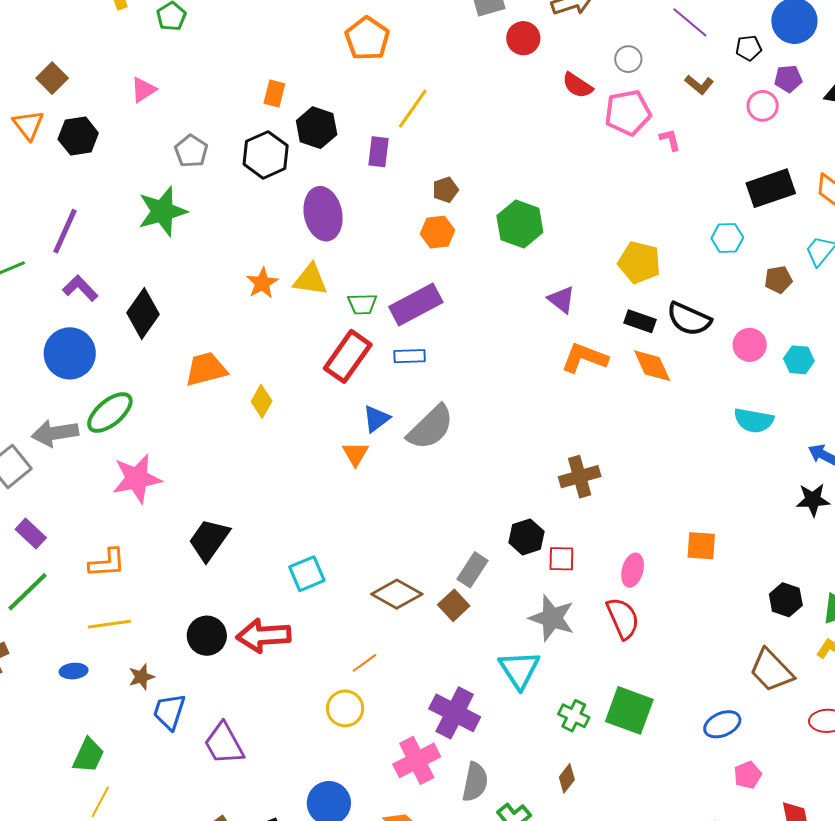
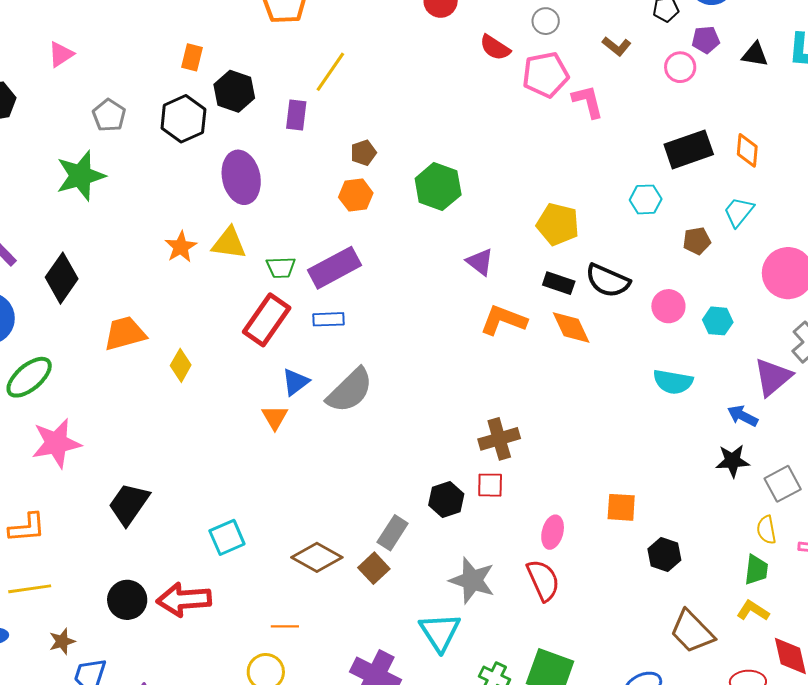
pink L-shape: (670, 140) -> (588, 101), size x1.5
red square: (561, 559) -> (490, 485), moved
black hexagon: (786, 600) -> (664, 555), moved
orange line: (364, 663) -> (285, 626), turned 36

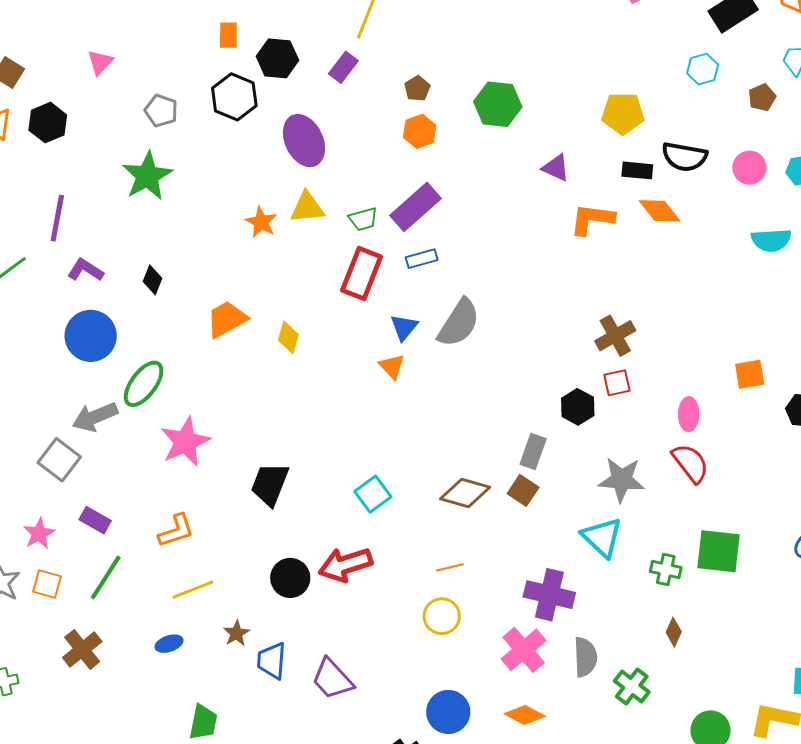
purple rectangle: (296, 115) -> (343, 67), turned 44
black diamond: (62, 278) -> (152, 280), size x0.6

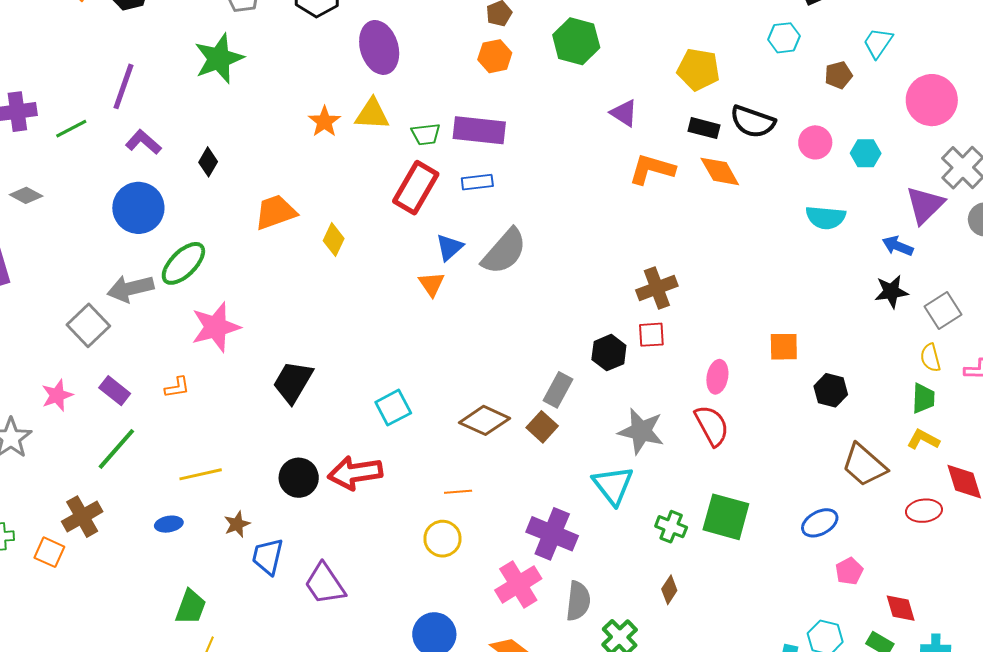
purple rectangle: (416, 207) -> (479, 130), turned 39
orange L-shape: (176, 531) -> (177, 387), moved, size x0.7
orange square: (47, 584) -> (49, 552), moved

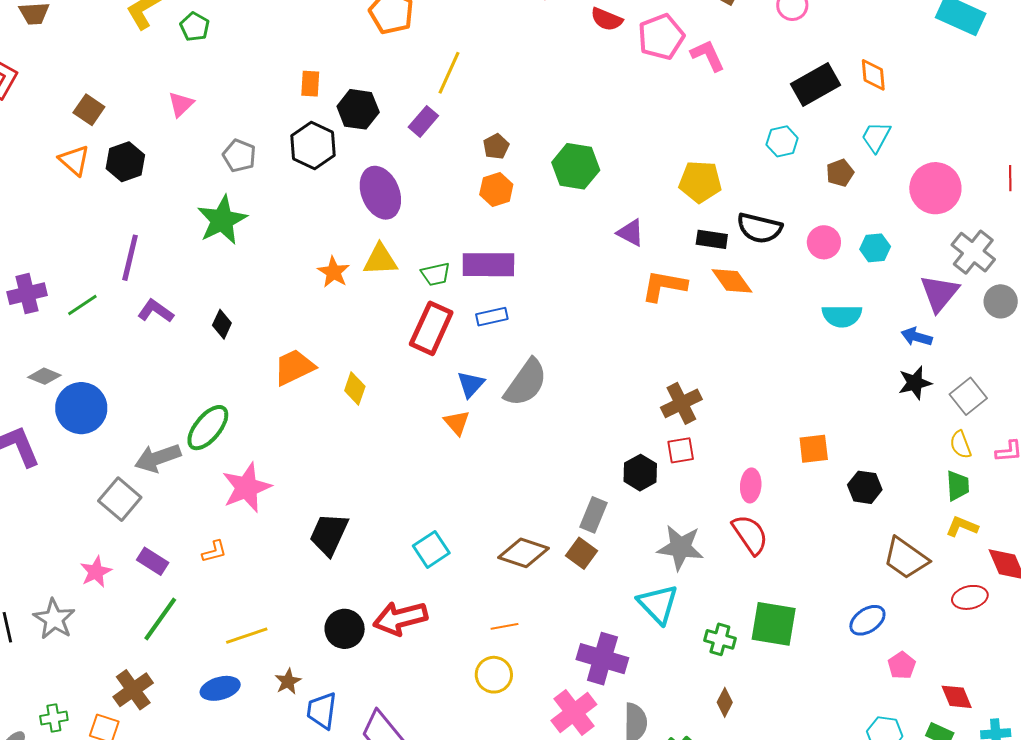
blue circle: (138, 208) -> (81, 408), moved
blue ellipse: (169, 524) -> (220, 688), size x1.4

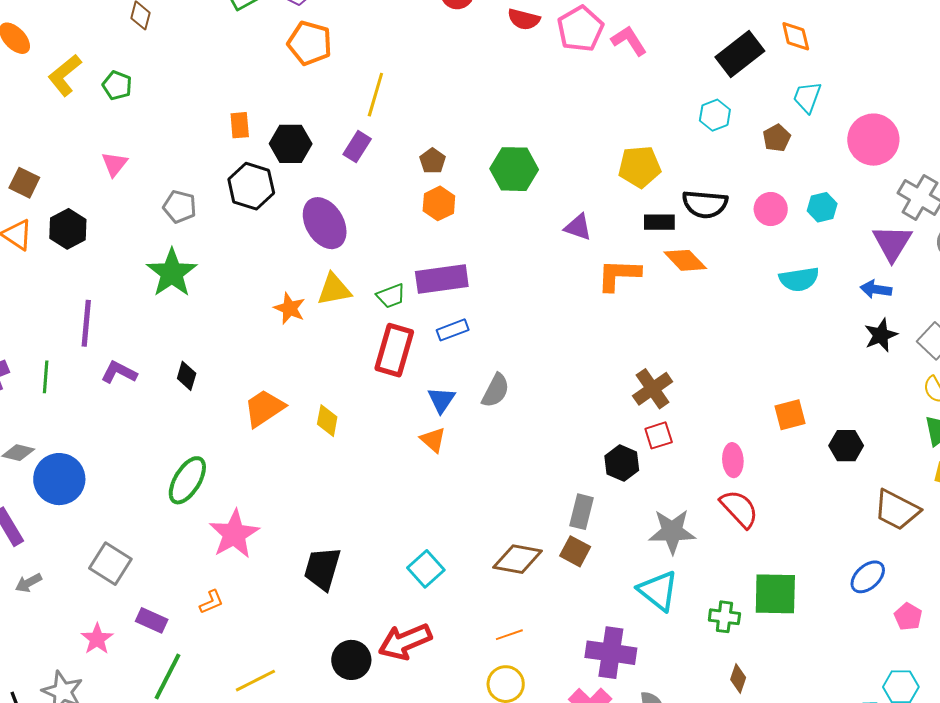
green line: (82, 305) -> (46, 377), turned -44
gray semicircle: (526, 383) -> (496, 390), size x0.7
gray arrow: (158, 458) -> (28, 583), moved, size x0.6

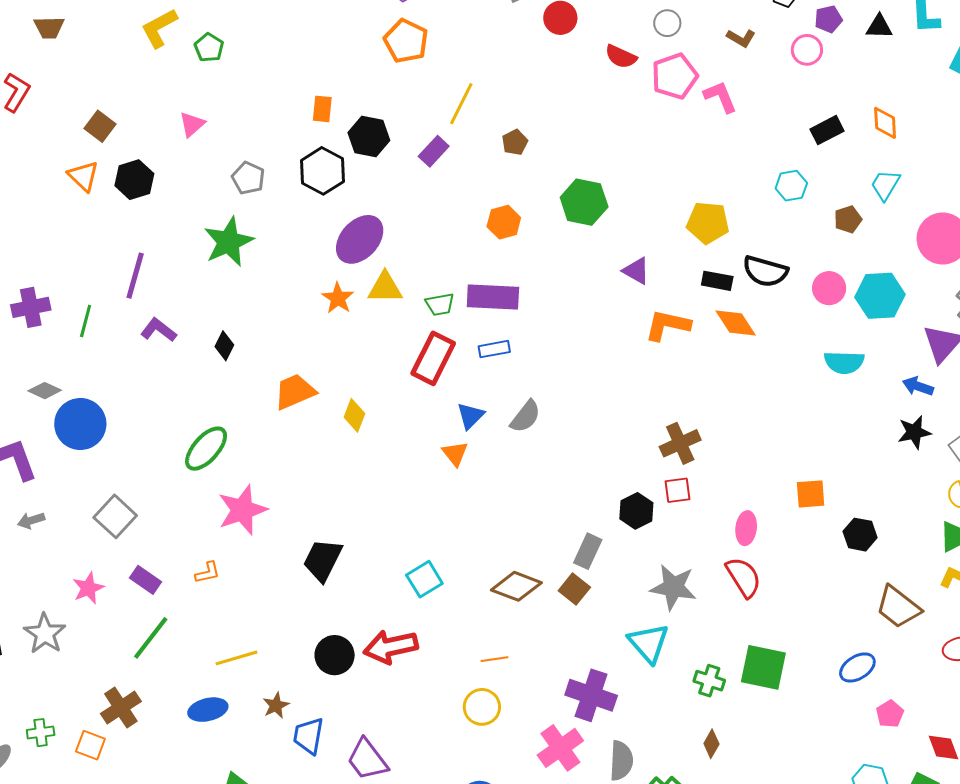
black rectangle: (740, 54) -> (827, 130), size x0.7
brown pentagon: (433, 161) -> (515, 142), moved
cyan hexagon: (822, 207) -> (880, 296), size x1.6
purple ellipse: (325, 223) -> (360, 239), moved, turned 63

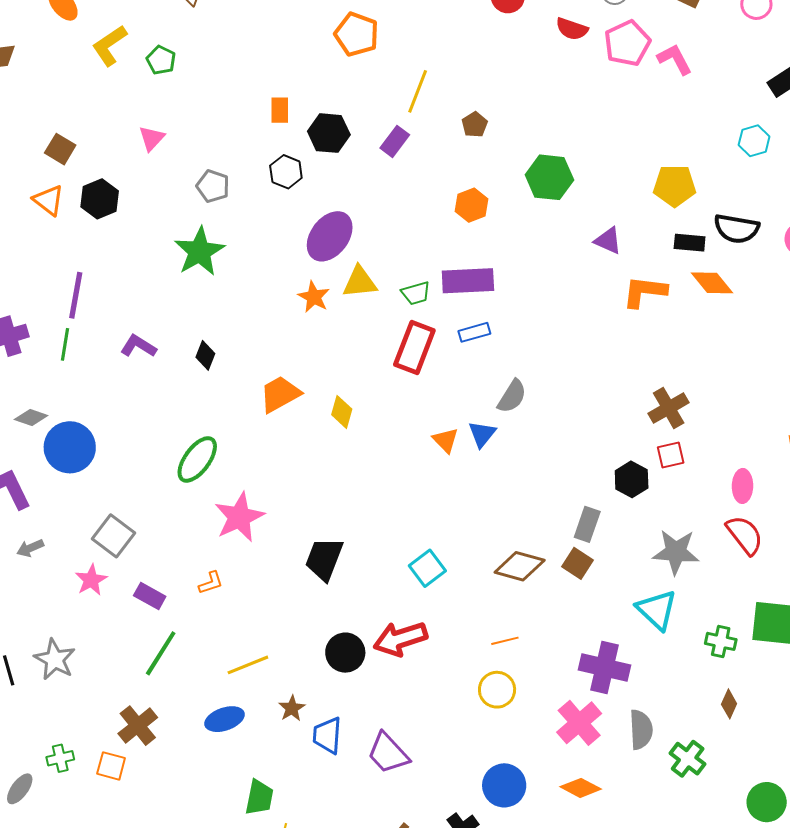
black hexagon: (322, 171) -> (286, 172), size x0.7
purple line: (135, 276) -> (76, 295), moved
blue triangle: (470, 416) -> (482, 434), moved
pink star: (88, 588) -> (91, 580), moved

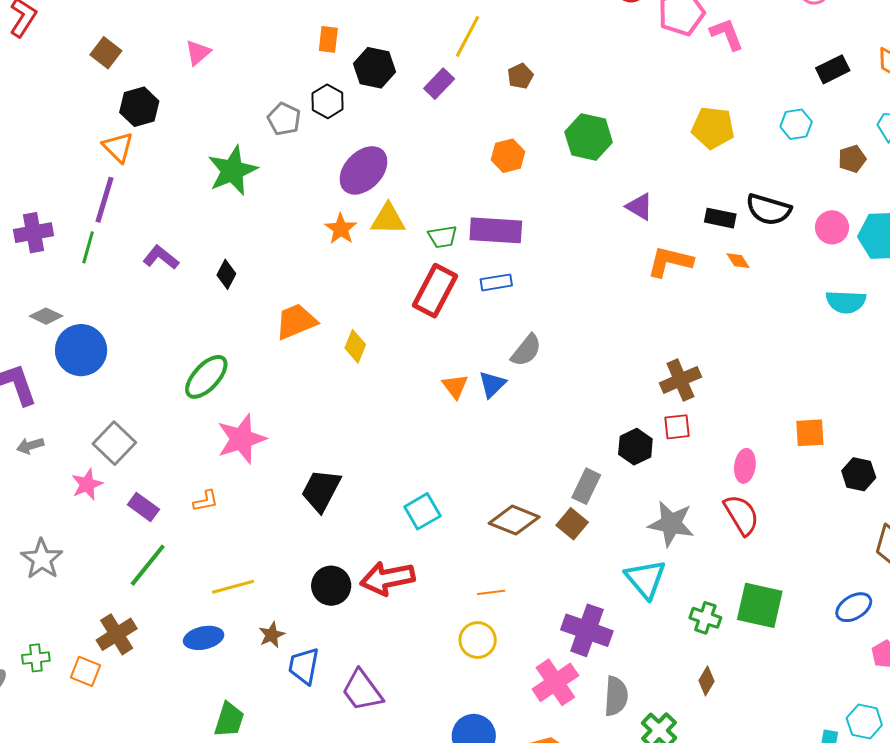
gray pentagon: (213, 186) -> (284, 119), moved
yellow pentagon: (675, 186) -> (713, 128), moved
orange triangle: (49, 200) -> (118, 147), moved
orange diamond: (712, 283) -> (738, 261), size x0.6

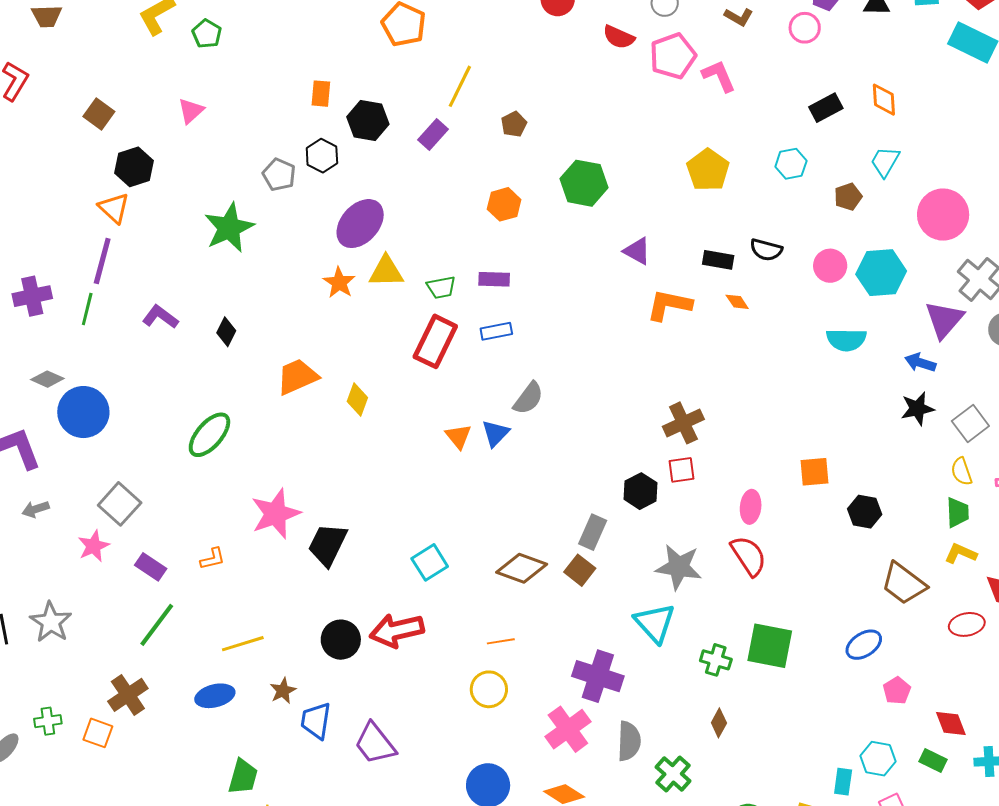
yellow pentagon: (713, 128) -> (708, 170), turned 30
black semicircle: (769, 209) -> (766, 250), size x0.7
purple rectangle: (496, 230) -> (494, 279), size x0.6
pink star: (241, 439) -> (276, 514), moved

